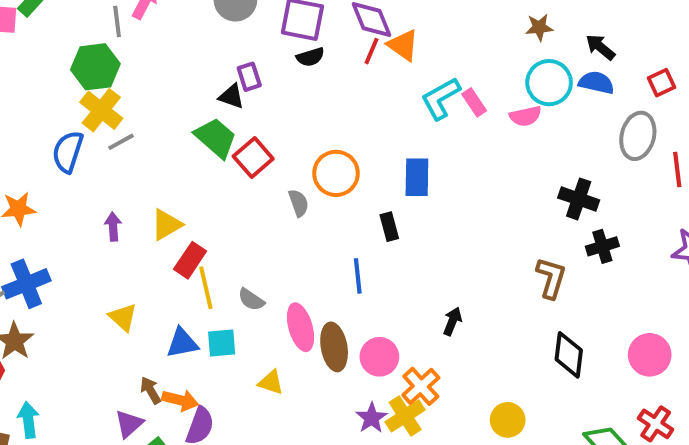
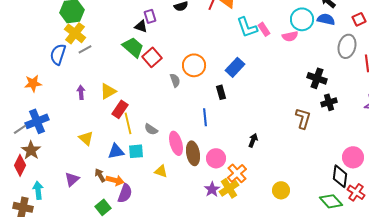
cyan L-shape: (441, 98) -> (247, 27), turned -80
blue rectangle: (417, 177) -> (235, 67), turned 42
black diamond: (569, 355) -> (340, 176), moved
purple triangle: (129, 424) -> (72, 179), moved

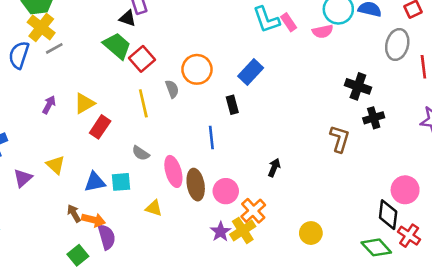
purple arrow: (81, 92) -> (49, 105), turned 32
yellow line: (128, 123) -> (143, 103), moved
purple triangle: (72, 179) -> (23, 178), moved
purple semicircle: (125, 193) -> (107, 237), turned -36

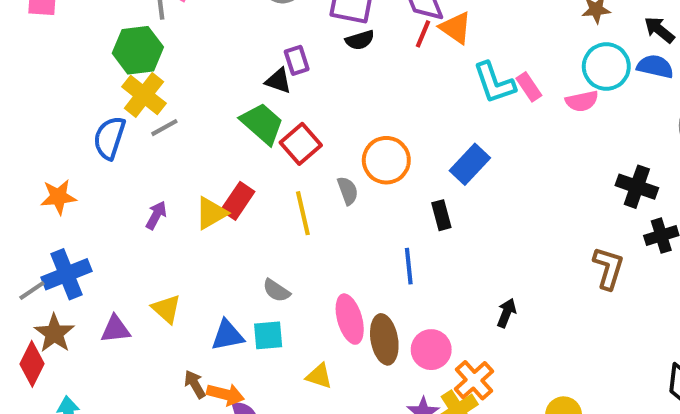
red rectangle: (100, 127) -> (238, 201), moved
gray semicircle: (141, 153) -> (276, 291), moved
purple triangle: (23, 178) -> (115, 329), turned 36

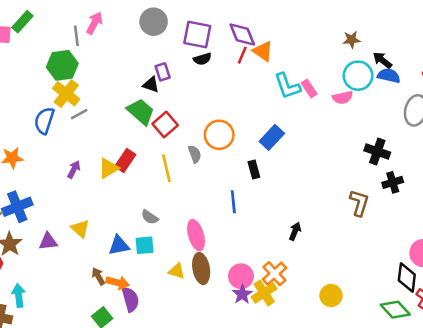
black arrow: (659, 30) -> (382, 60), moved
brown ellipse: (384, 339) -> (201, 268), moved
pink circle: (431, 350) -> (241, 276), moved

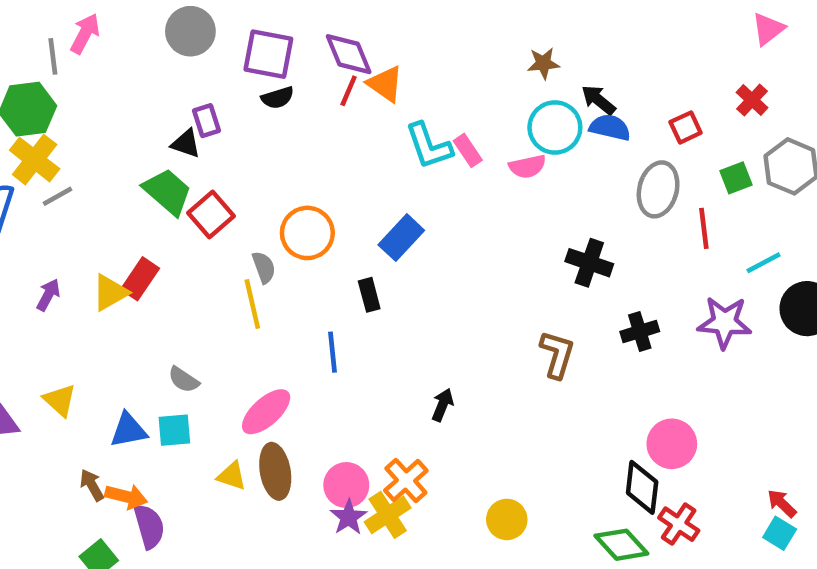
yellow line: (166, 168) -> (252, 304), moved
black cross: (393, 182) -> (640, 331), moved
pink ellipse: (196, 235) -> (266, 412), turned 64

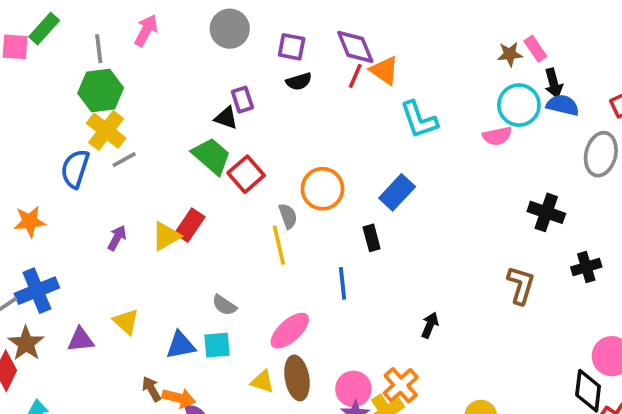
purple square: (268, 54) -> (292, 47), size x0.7
gray line: (53, 56) -> (99, 49), moved
black arrow: (598, 100) -> (554, 83), turned -144
pink rectangle: (468, 150) -> (535, 49), moved

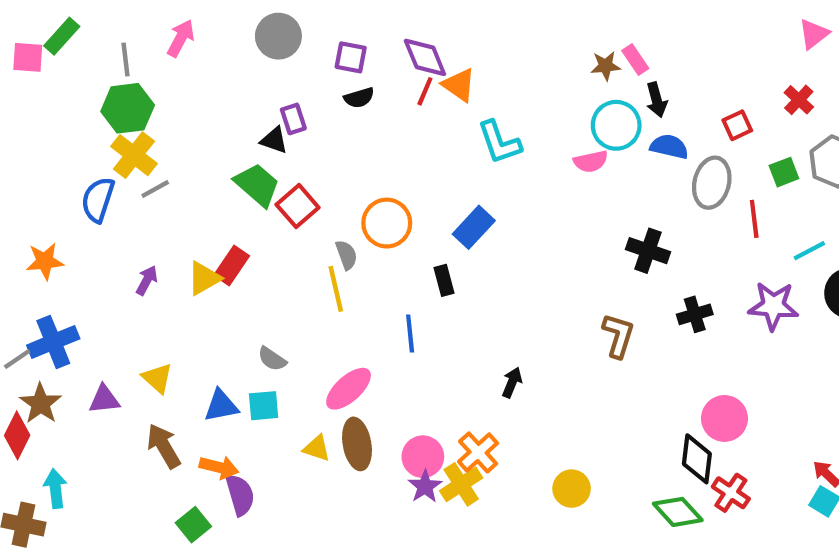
blue semicircle: (563, 105) -> (669, 147), moved
brown arrow: (151, 389) -> (164, 446), moved, size x1.5

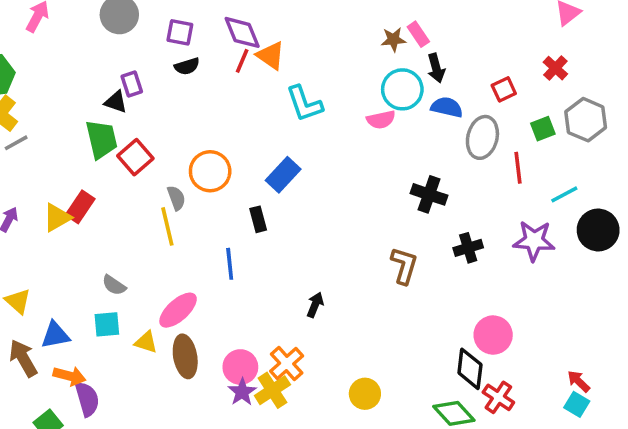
green trapezoid: (257, 185) -> (102, 139), turned 36
blue triangle: (221, 406) -> (55, 335), moved
yellow triangle: (317, 448) -> (146, 342), moved

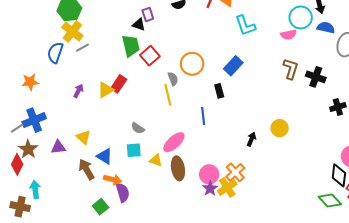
brown L-shape: (404, 266) -> (291, 69), moved
blue triangle: (55, 335) -> (105, 156), turned 42
yellow circle: (365, 394) -> (280, 128), moved

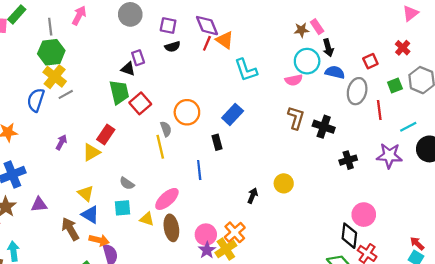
yellow triangle: (106, 90) -> (91, 152), moved
yellow triangle: (83, 137) -> (86, 193), moved

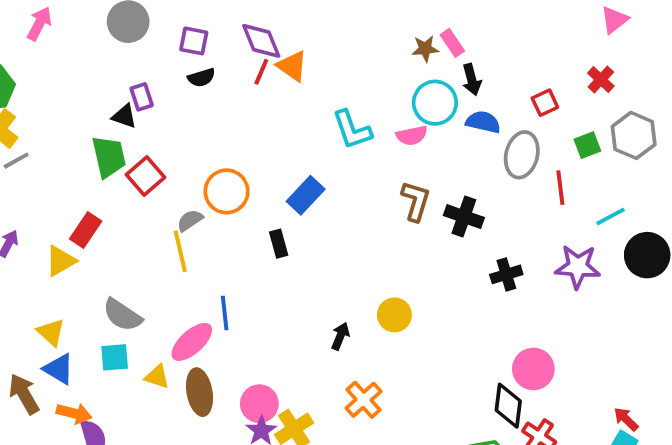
cyan L-shape: (246, 70) -> (352, 130), moved
gray semicircle: (166, 129) -> (190, 220), turned -104
blue line: (199, 170) -> (225, 313), moved
gray semicircle: (127, 183) -> (122, 315), size x1.5
orange cross: (235, 232) -> (364, 400), moved

